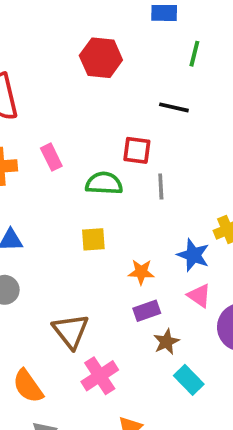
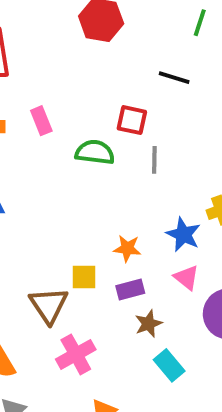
yellow square: (93, 239) -> (84, 277), moved

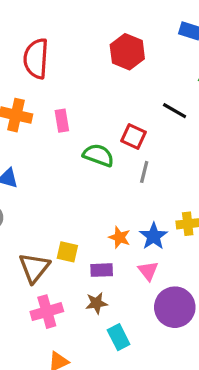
orange star: (127, 248) -> (120, 237), moved
brown star: (148, 324) -> (96, 303), moved

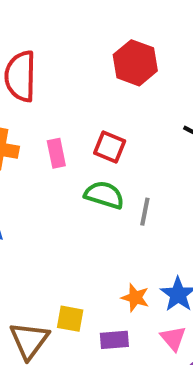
red square: (134, 136) -> (110, 147), moved
gray line: (144, 172) -> (145, 212), moved

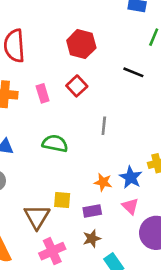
red hexagon: (135, 63) -> (81, 44), moved
red square: (110, 147) -> (77, 86), turned 30
green semicircle: (104, 195) -> (55, 143), moved

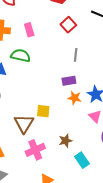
red square: (77, 86) -> (68, 25), moved
green semicircle: (55, 143) -> (21, 56), moved
purple rectangle: (92, 211) -> (69, 81), moved

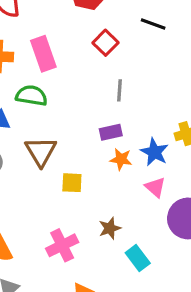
pink rectangle: (29, 30) -> (43, 54), size x1.5
brown triangle: (24, 124) -> (41, 151), moved

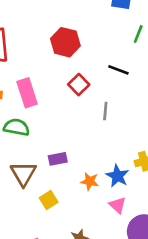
gray line: (119, 90) -> (105, 111), moved
purple rectangle: (111, 132) -> (58, 159), moved
yellow square: (72, 183) -> (49, 200), turned -36

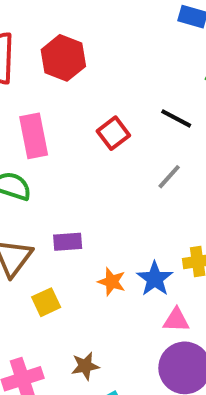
red hexagon: (65, 42) -> (63, 58), moved
gray line: (105, 111) -> (169, 177), moved, turned 30
pink triangle: (118, 205) -> (176, 320), moved, turned -48

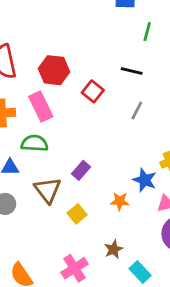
red hexagon: (63, 58) -> (54, 70), moved
purple rectangle: (68, 242) -> (81, 170), turned -30
orange star: (112, 282) -> (120, 201), moved

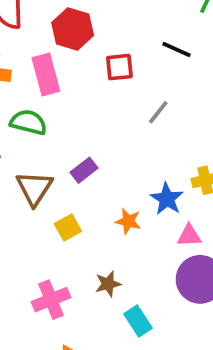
red square: (93, 91) -> (119, 67), turned 35
gray line: (137, 110) -> (158, 112), moved

